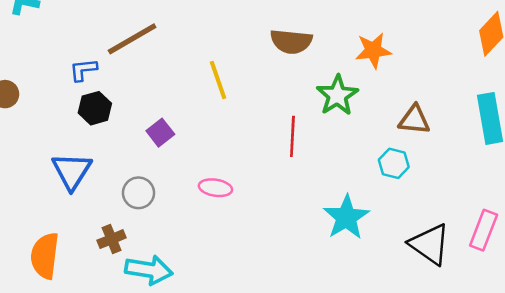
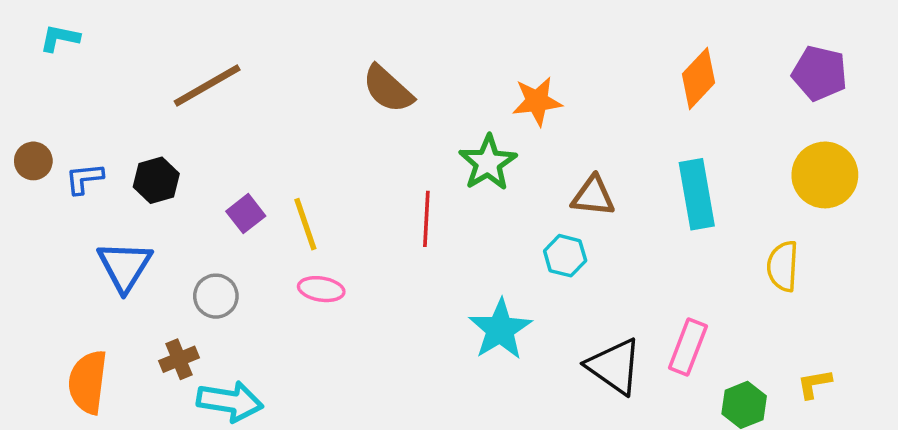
brown semicircle: (291, 41) -> (388, 89), moved, turned 36
blue L-shape: (83, 70) -> (84, 178), moved
yellow line: (218, 80) -> (305, 224), moved

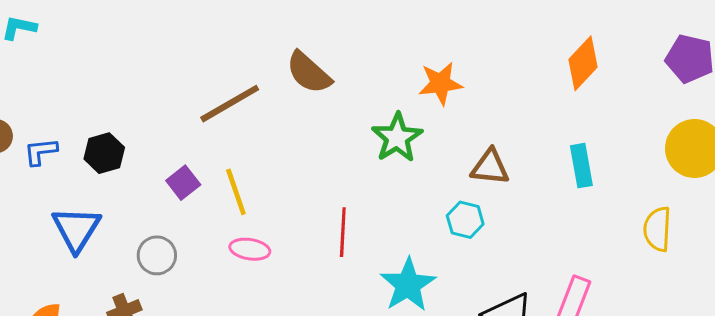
brown line: (207, 85) -> (230, 104), moved
cyan rectangle: (697, 194) -> (581, 166), size x0.7
red line: (426, 219) -> (343, 232), moved

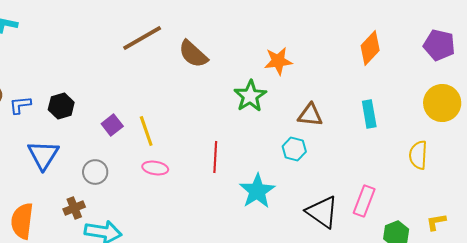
brown line: (230, 104) -> (142, 38), moved

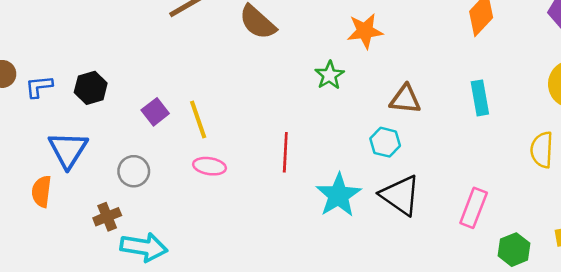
green star: (250, 96) -> (330, 75), size x0.7
black triangle: (322, 212) -> (400, 195), moved
orange semicircle: (22, 221) -> (41, 191), moved, size x0.7

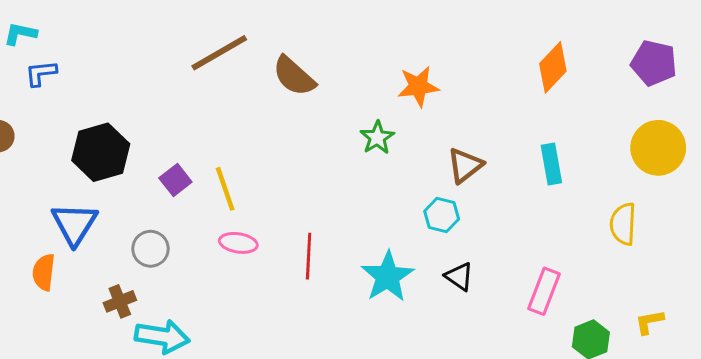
blue L-shape: (39, 87) -> (41, 73), moved
black hexagon: (91, 88) -> (101, 152), size x1.5
brown triangle: (405, 99) -> (465, 165), turned -44
red line: (285, 152) -> (309, 256), moved
black triangle: (400, 195) -> (459, 277), size x0.6

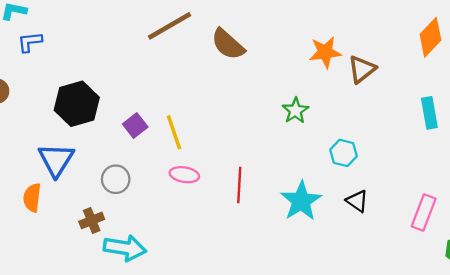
green star: (377, 138) -> (295, 111), moved
brown triangle: (465, 165) -> (362, 69), moved

